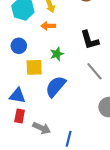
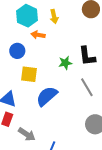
orange arrow: (48, 26) -> (38, 35), moved
green star: (57, 54) -> (65, 63), moved

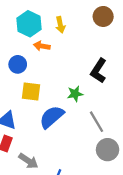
black L-shape: (87, 56) -> (98, 71), turned 40
green star: (65, 63) -> (75, 94), moved
gray line: (87, 87) -> (97, 122), moved

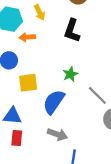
black L-shape: (98, 71) -> (72, 31), moved
gray arrow: (28, 161) -> (57, 134), moved

